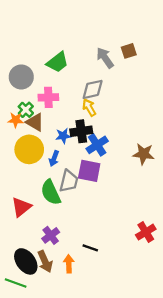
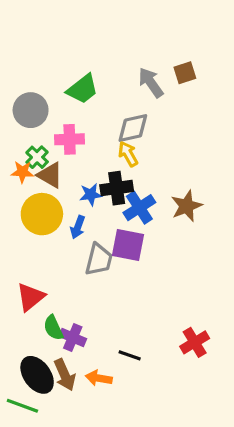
brown star: (144, 154) -> (186, 206), moved, turned -30
green semicircle: (51, 192) -> (53, 328), moved, size x0.7
red cross: (146, 232) -> (195, 342), moved
purple cross: (51, 235) -> (73, 338), turned -30
orange arrow: (69, 264) -> (99, 378), turned -78

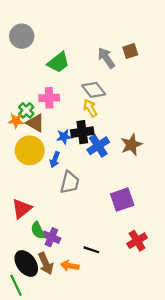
gray circle: (31, 110) -> (22, 36), moved
gray diamond: (133, 128) -> (94, 90), turned 65
purple square: (128, 245) -> (122, 200), moved, turned -30
green line: (22, 406) -> (16, 285), turned 45

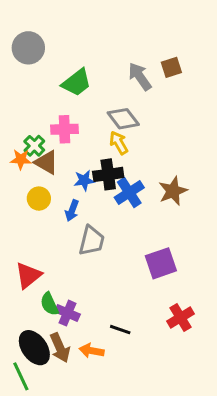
yellow circle: (30, 150) -> (39, 199), size x0.6

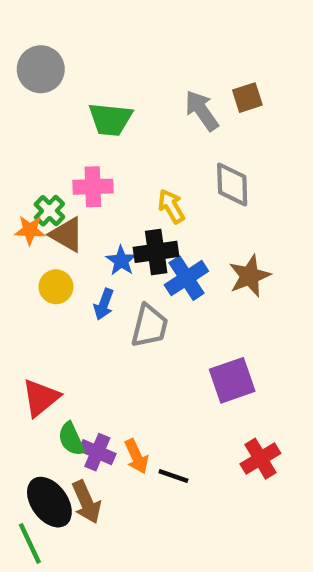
green trapezoid: (77, 83) -> (110, 119), turned 44
gray diamond: (123, 119) -> (232, 185), moved, turned 36
blue star: (84, 180) -> (121, 261), turned -30
gray trapezoid: (92, 241) -> (149, 326), moved
orange arrow: (92, 351) -> (136, 456), moved, turned -125

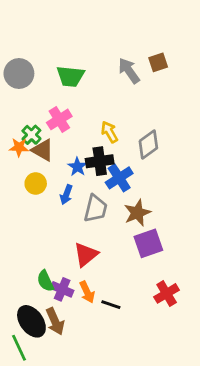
gray circle: (41, 69) -> (19, 73), moved
gray diamond: (232, 185) -> (148, 145), moved, turned 56
pink cross: (93, 187) -> (59, 119), turned -30
brown star: (250, 276) -> (137, 213), moved
red triangle: (41, 398) -> (86, 254), moved

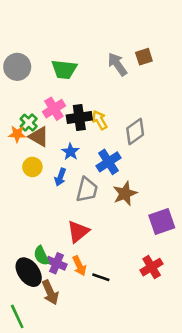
black cross: (100, 161) -> (79, 118), moved
purple square: (148, 243) -> (162, 221), moved
black ellipse: (31, 321) -> (29, 272), moved

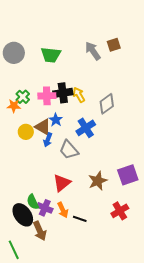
pink cross: (54, 109) -> (47, 96), moved, turned 30
brown triangle: (39, 137) -> (43, 127), moved
gray trapezoid: (87, 190) -> (69, 150), turned 125
brown star: (125, 194) -> (98, 181), moved

